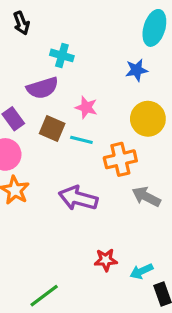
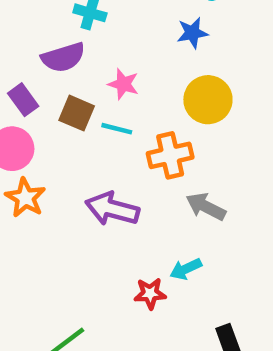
cyan arrow: (141, 271) -> (186, 269), moved

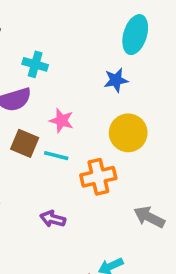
gray arrow: (206, 207) -> (149, 217), moved
purple arrow: (112, 209) -> (53, 219), size x0.6

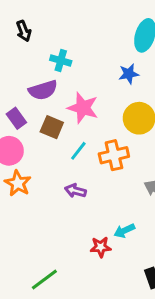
pink star: (61, 121) -> (83, 108), size x1.5
cyan line: (56, 156) -> (78, 151), moved, turned -66

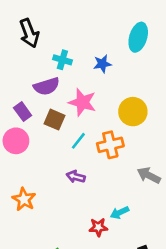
black arrow: (24, 31) -> (29, 33), size x1.5
blue star: (129, 74) -> (102, 64), moved
orange star: (18, 183) -> (24, 199), moved

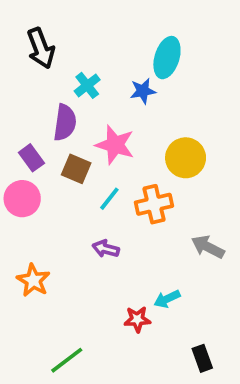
cyan ellipse: (138, 37) -> (167, 58), moved
cyan cross: (62, 60) -> (87, 85), turned 36
purple semicircle: (47, 86) -> (65, 123), turned -65

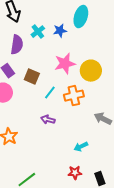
blue star: (143, 91) -> (60, 31), moved
purple semicircle: (65, 123) -> (17, 45), moved
pink star: (115, 145) -> (65, 64), moved, turned -30
red star: (137, 319) -> (75, 173), moved

